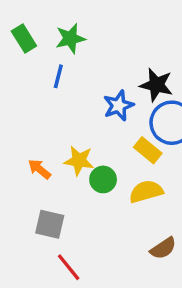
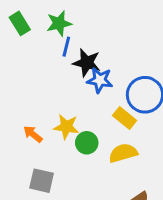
blue line: (58, 76) -> (66, 47), moved
black star: (156, 85) -> (87, 63), moved
blue star: (119, 106) -> (100, 80), turned 30

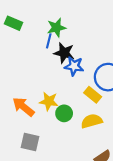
green rectangle: (20, 23) -> (14, 23), turned -35
green star: (59, 23) -> (56, 28), moved
orange arrow: (33, 134) -> (23, 107), size x1.5

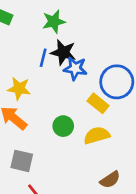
blue line: (49, 41) -> (43, 58), moved
yellow star: (49, 101) -> (19, 89), moved

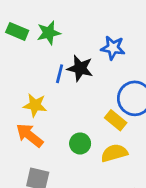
green star: (54, 22) -> (49, 33), moved
blue star: (75, 68) -> (113, 48), moved

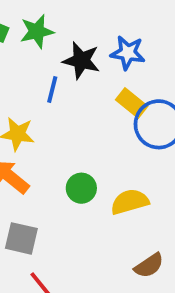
black star: (80, 68) -> (81, 60), moved
yellow rectangle: (116, 120) -> (132, 103), moved

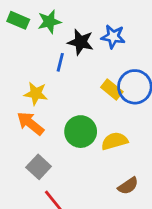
yellow rectangle: (132, 103) -> (112, 89), moved
green circle: (81, 188) -> (81, 132), size x1.5
gray square: (21, 238) -> (39, 167), turned 30

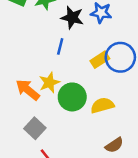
blue line: (60, 62) -> (60, 46), moved
yellow rectangle: (112, 89) -> (100, 60), turned -72
yellow star: (36, 94) -> (49, 83), moved, turned -30

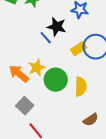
black star: (72, 18) -> (57, 27), moved
blue line: (60, 46) -> (46, 38), turned -56
yellow semicircle: (102, 105) -> (81, 87), turned 108

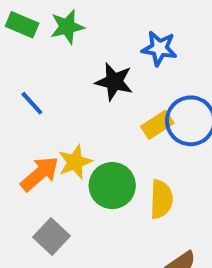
blue line: (46, 38) -> (32, 103), moved
orange arrow: (19, 74) -> (40, 174), turned 100

